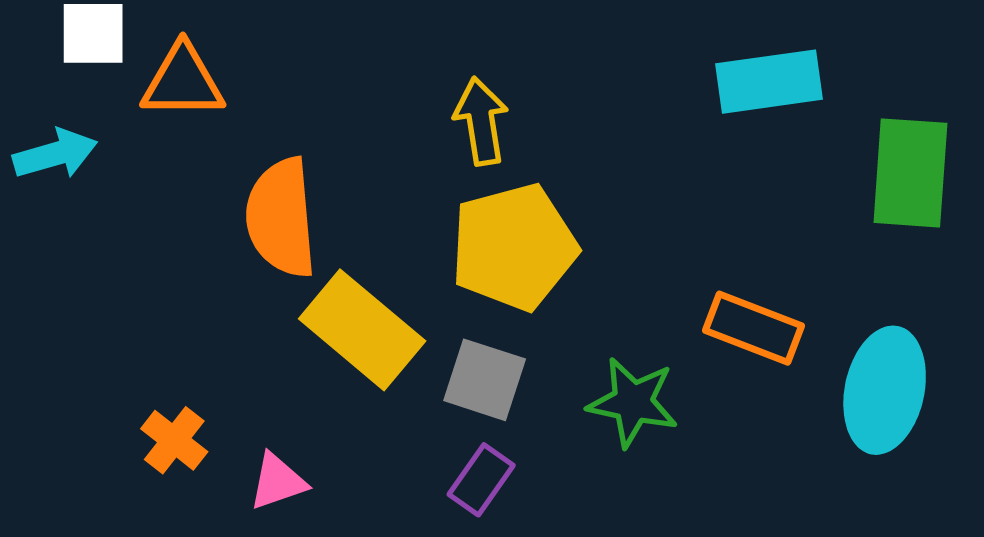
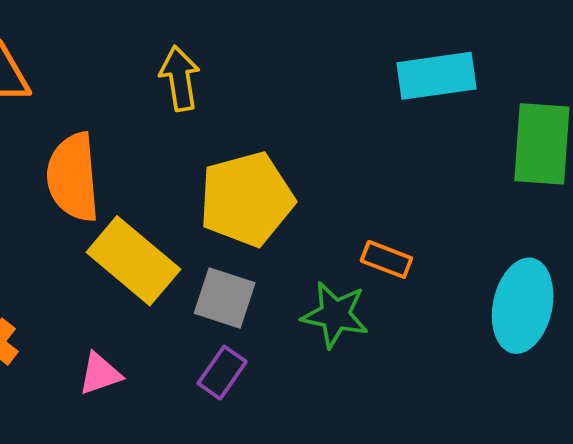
yellow arrow: (481, 121) -> (180, 78), moved
orange rectangle: (754, 328) -> (386, 259), moved, size x0.7
pink triangle: (278, 482) -> (100, 374), moved

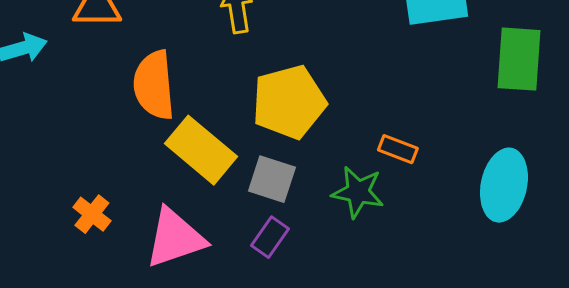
pink triangle: (100, 374) -> (175, 238), size x1.8

